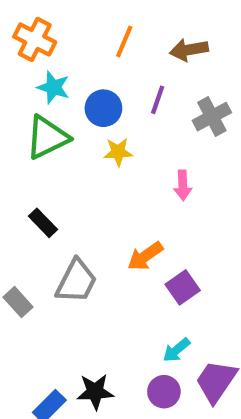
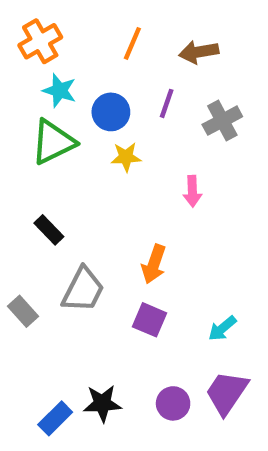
orange cross: (35, 39) -> (40, 41), turned 33
orange arrow: (145, 256) -> (154, 264), turned -36
purple square: (183, 287) -> (149, 320), moved, turned -32
cyan arrow: (176, 350) -> (222, 328), moved

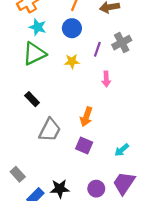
purple line: (167, 103) -> (97, 49), moved
blue circle: (111, 112) -> (72, 28), moved
gray rectangle: (23, 311) -> (18, 174), moved

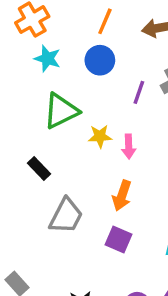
green triangle: (34, 54) -> (61, 111), moved
yellow star: (72, 61) -> (100, 136), moved
pink arrow: (106, 79) -> (129, 146), moved

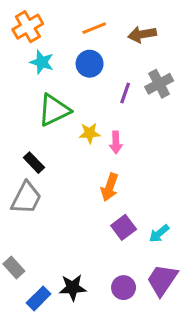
orange line: (105, 21) -> (94, 28), turned 45
gray trapezoid: (66, 216) -> (26, 198), moved
purple square: (118, 240) -> (124, 227), moved, turned 30

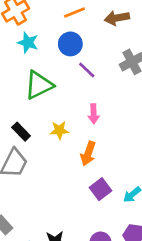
purple line: (125, 93) -> (87, 70), moved, turned -66
yellow star: (90, 133) -> (59, 130), moved

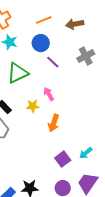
pink arrow: (94, 114) -> (49, 94), moved, turned 152
purple square: (100, 189) -> (63, 159), moved

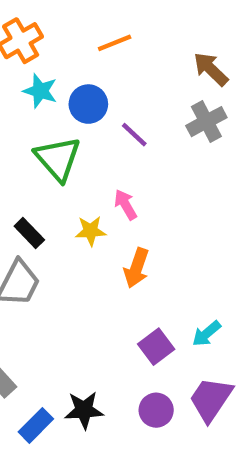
brown arrow: (75, 24) -> (211, 69), moved, turned 54
blue circle: (41, 43) -> (88, 104), moved
green triangle: (18, 73) -> (58, 159), turned -45

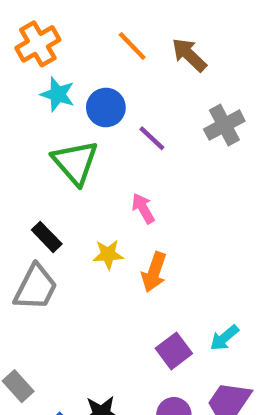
orange line: (115, 43) -> (132, 46), turned 68
brown arrow: (211, 69) -> (189, 55), moved
yellow star: (91, 231) -> (108, 254), moved

